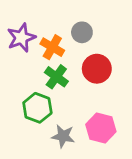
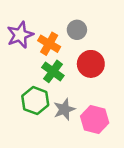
gray star: (63, 136) -> (64, 109), moved, turned -30

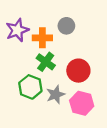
orange cross: (49, 44) -> (42, 38), turned -30
red circle: (91, 64) -> (78, 71), moved

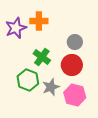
gray circle: (66, 26) -> (75, 42), moved
orange cross: (42, 38) -> (39, 21), moved

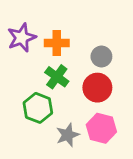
orange cross: (39, 21) -> (57, 43), moved
gray star: (51, 87) -> (68, 135), moved

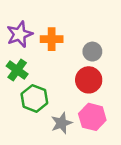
green cross: (57, 77) -> (17, 70), moved

